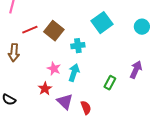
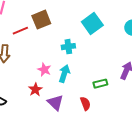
brown square: (54, 31) -> (41, 20), moved, turned 30
green rectangle: (110, 83) -> (100, 84), turned 48
red semicircle: (86, 108) -> (85, 104), moved

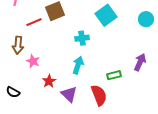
pink star: (44, 70) -> (33, 61), moved
red semicircle: (85, 104) -> (99, 95), size x1.5

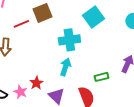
cyan cross: (82, 38) -> (69, 40), size x1.5
pink star: (33, 61) -> (20, 92), moved

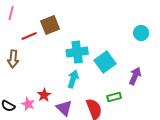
cyan square: (93, 17) -> (105, 62), moved
green rectangle: (101, 77) -> (114, 97), moved

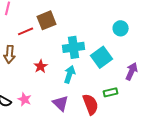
cyan circle: (141, 33) -> (121, 28), moved
red star: (44, 95) -> (41, 66), moved

